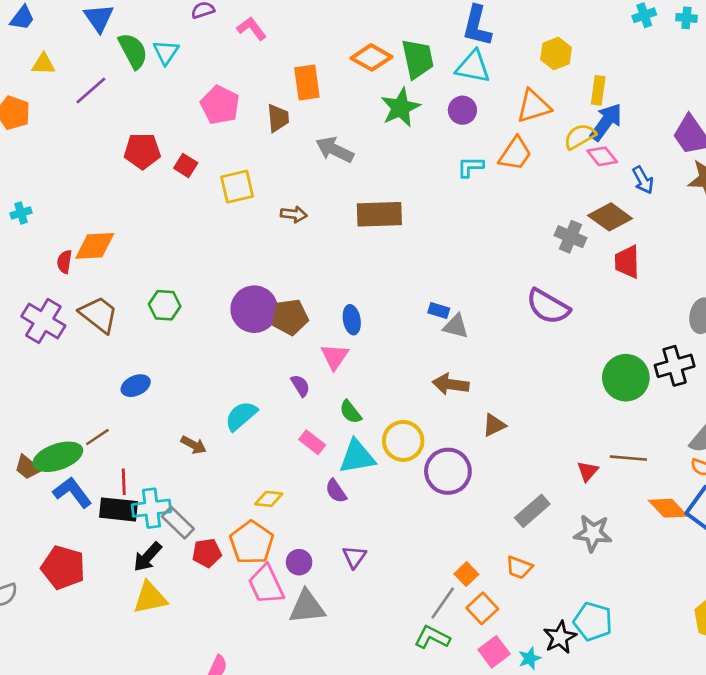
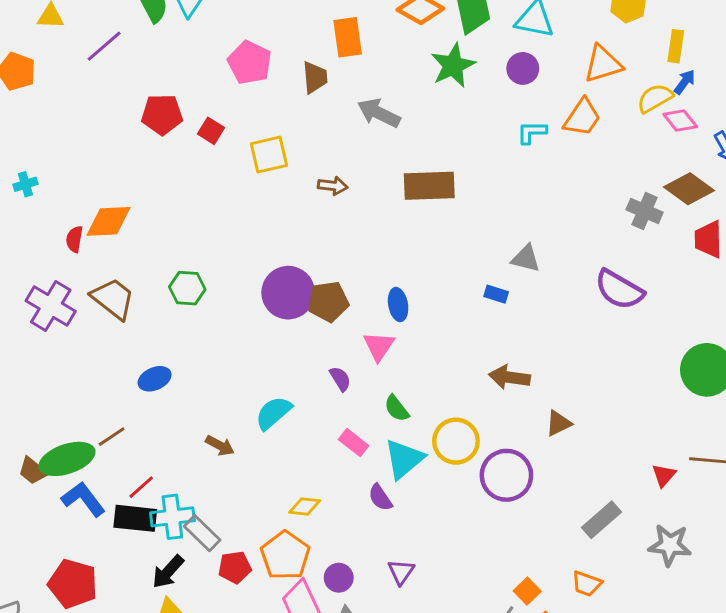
blue arrow: (606, 122) -> (685, 82), size x0.6
gray triangle: (456, 326) -> (526, 258), moved
cyan triangle: (357, 457) -> (404, 459), turned -30
red line: (124, 482) -> (141, 487), turned 50

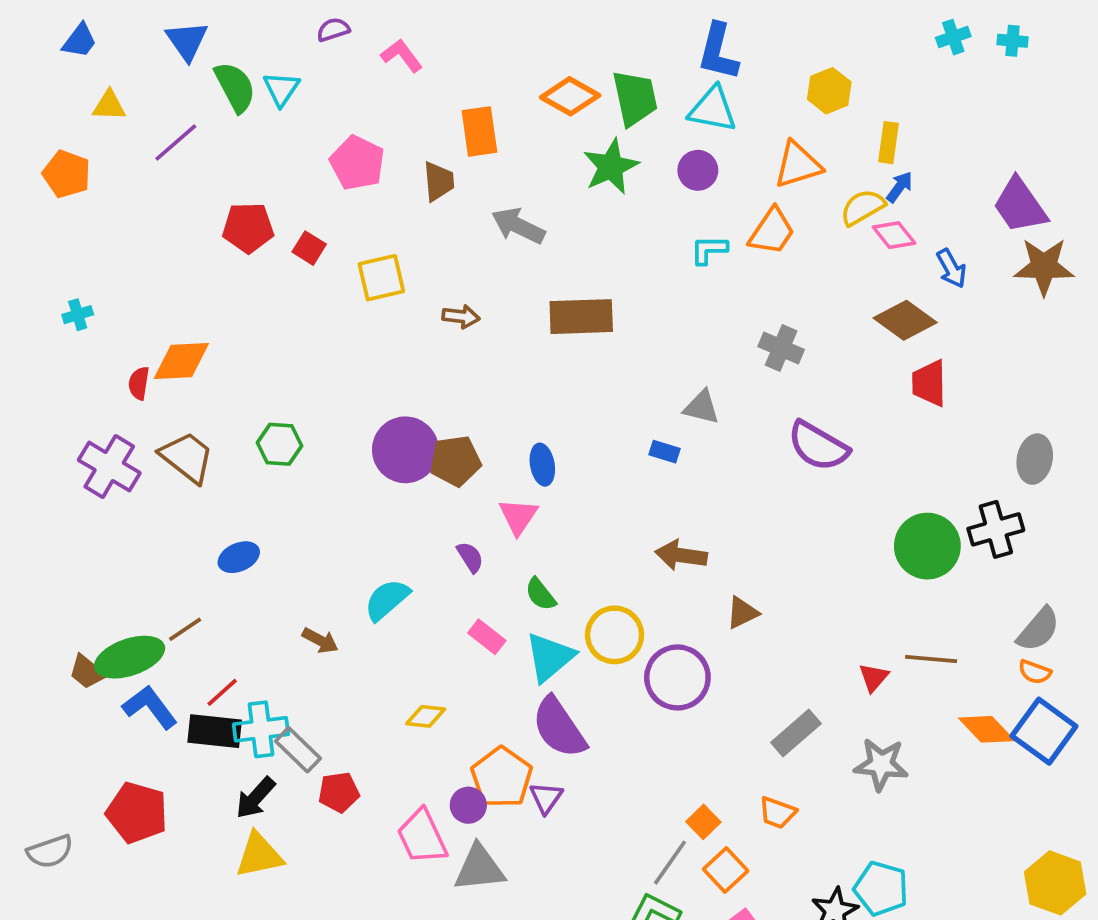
gray cross: (645, 211) -> (781, 348), moved
purple semicircle: (380, 498) -> (559, 727), moved, size x1.8
orange pentagon: (285, 555) -> (502, 777), moved

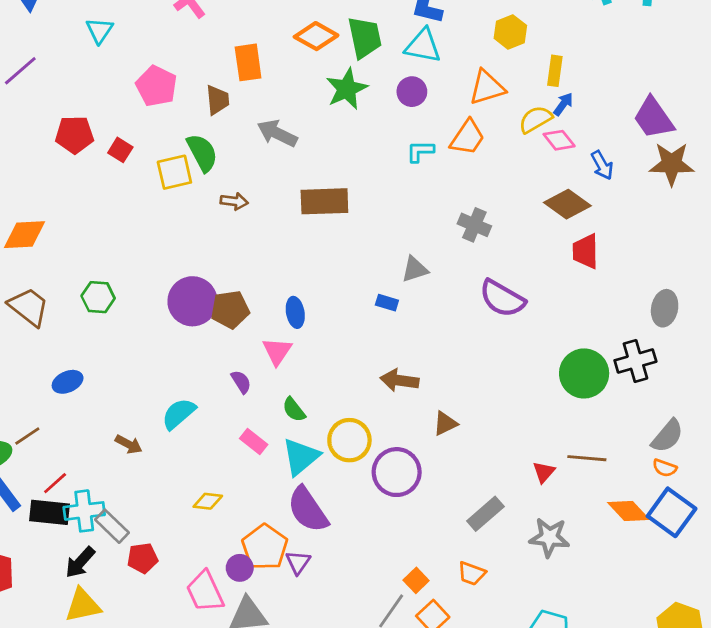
green semicircle: (235, 87) -> (202, 153), moved
gray triangle: (702, 407) -> (415, 269), turned -32

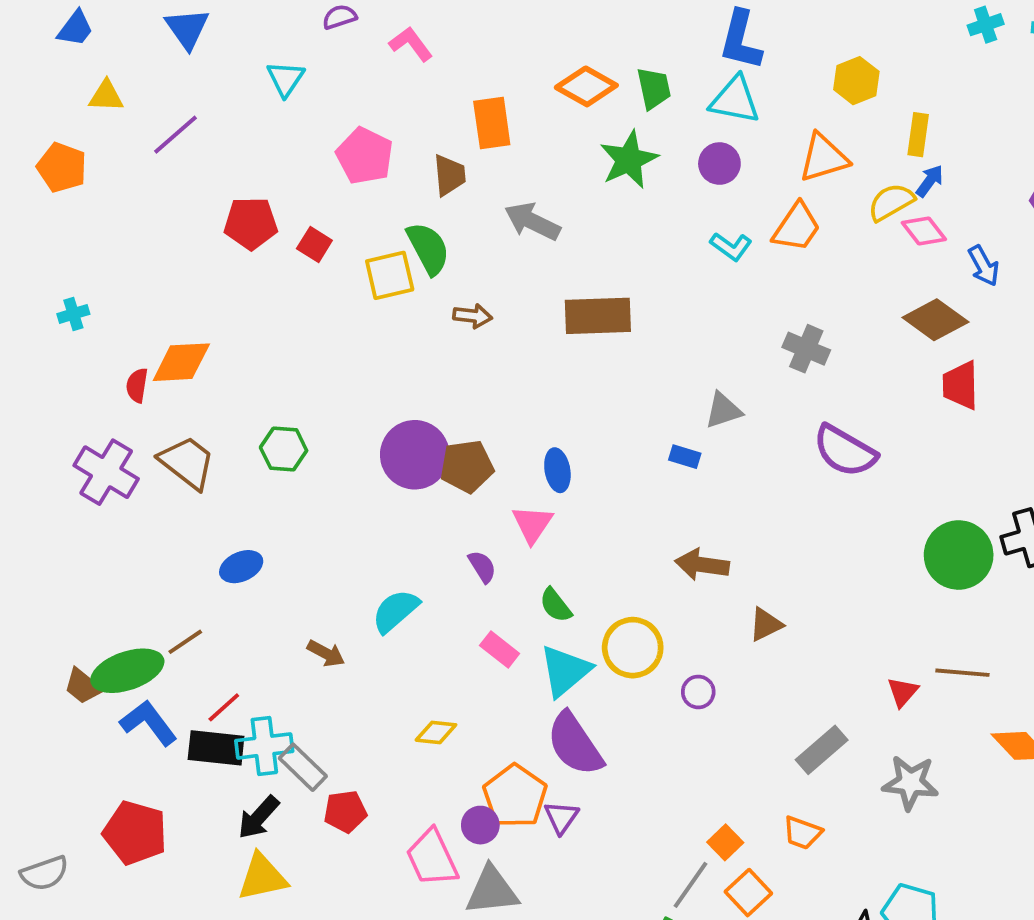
green trapezoid: (365, 37) -> (654, 88), size x0.7
cyan L-shape: (420, 151) -> (731, 246), turned -144
purple circle: (397, 472) -> (698, 692), size x0.5

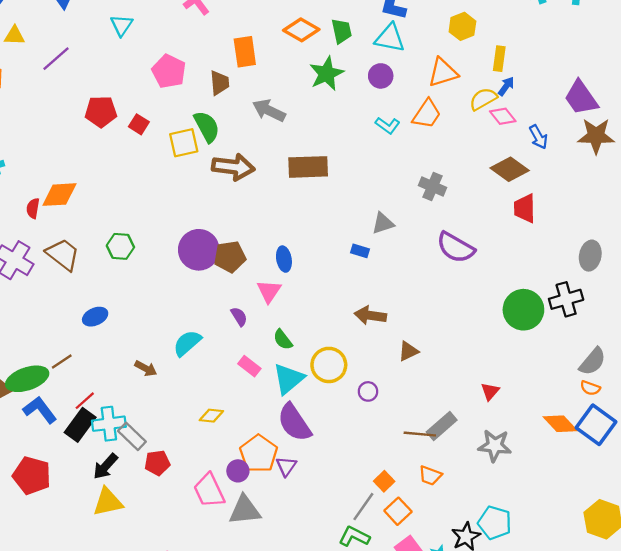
brown arrow: (473, 316) -> (233, 167), size x1.8
brown line: (962, 673) -> (420, 434), moved
black rectangle: (216, 748) -> (80, 425), turned -60

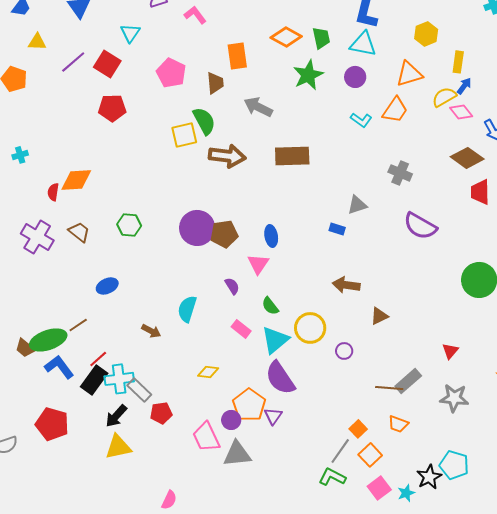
red square: (139, 124) -> (107, 64), moved, size x1.5
brown trapezoid: (63, 254) -> (79, 232), size x0.7
cyan semicircle: (187, 343) -> (187, 309), turned -32

